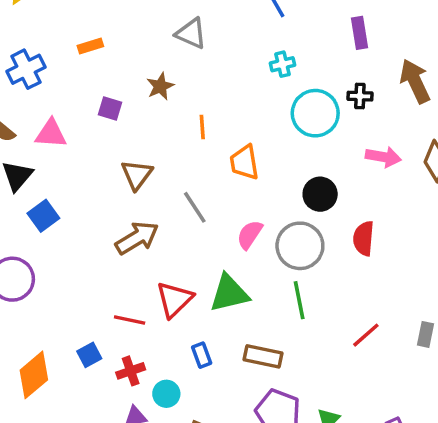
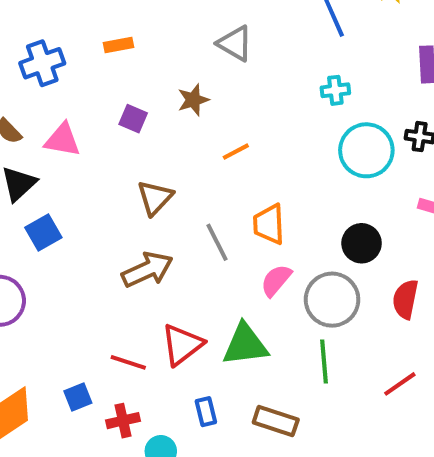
orange line: (202, 127) -> (236, 152), turned 60
orange trapezoid: (244, 162) -> (269, 224), moved
red line: (366, 335) -> (400, 384), moved

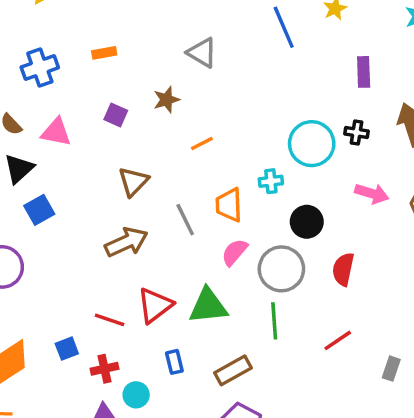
cyan cross: (335, 90) -> (271, 181), moved
brown rectangle: (276, 421) -> (233, 370), turned -48

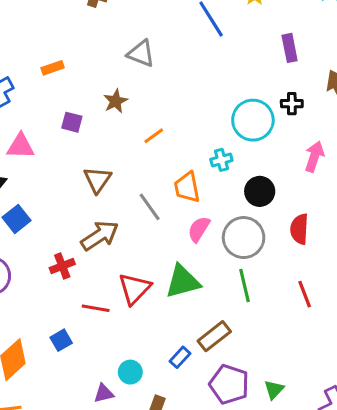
pink arrow: (372, 193) -> (314, 157), turned -80
red line: (338, 340) -> (305, 294), turned -68
blue rectangle: (174, 362) -> (180, 357), moved, turned 65
red cross: (105, 369) -> (62, 266), moved

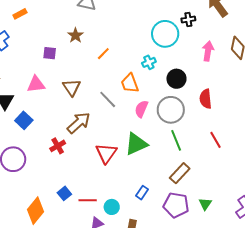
orange rectangle: (53, 68) -> (20, 14), moved
pink triangle: (21, 146) -> (36, 84), moved
red line: (96, 308) -> (88, 200), moved
brown rectangle: (214, 336) -> (180, 173), moved

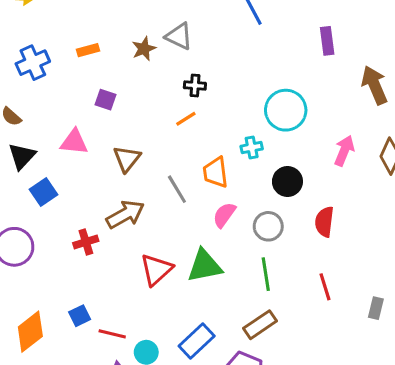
orange rectangle: (20, 14) -> (88, 50), moved
black cross: (188, 19) -> (195, 86), moved
brown star: (75, 35) -> (144, 49), moved
gray circle: (171, 110) -> (268, 226), size x0.7
blue rectangle: (142, 193) -> (197, 341), size x1.6

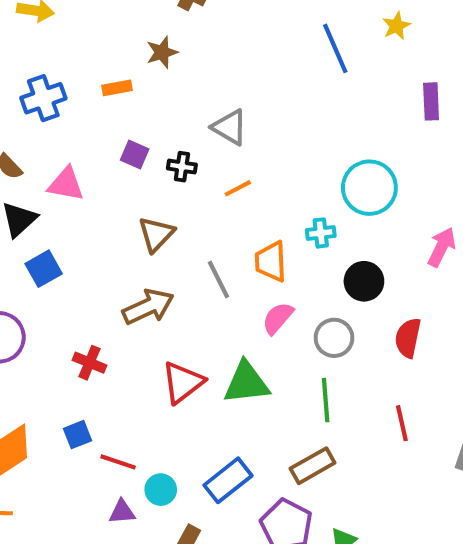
gray triangle: (179, 36) -> (230, 127), moved
brown star: (144, 49) -> (162, 52), moved
black cross: (195, 86) -> (182, 167), moved
pink triangle: (74, 142) -> (66, 184), moved
red cross: (86, 242) -> (90, 363), moved, turned 35

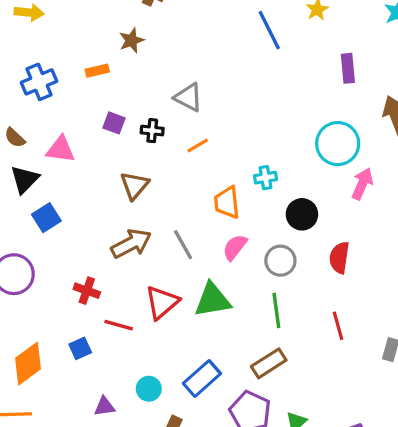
cyan circle: (369, 188) -> (338, 144), moved
gray line: (218, 279) -> (183, 245), moved
red line: (118, 462) -> (119, 325), moved
purple triangle: (122, 512) -> (104, 406), moved

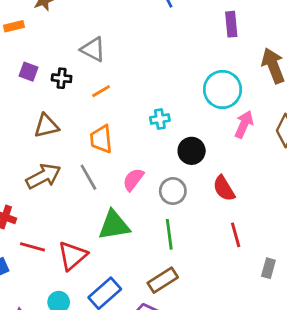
brown triangle: (135, 185) -> (46, 126), turned 36
orange trapezoid: (227, 202) -> (101, 139), moved
red semicircle: (339, 258) -> (224, 188), turned -40
red triangle: (162, 302) -> (72, 256), moved
red line: (338, 326) -> (236, 235), moved

